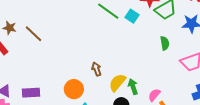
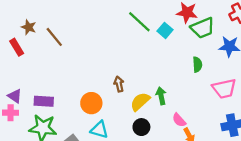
green arrow: (133, 87) -> (161, 96), moved
pink semicircle: (154, 95) -> (179, 120), turned -88

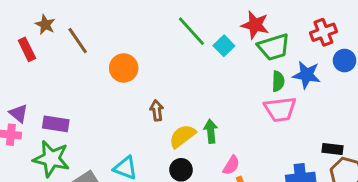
green semicircle: (197, 65) -> (278, 81), moved
pink trapezoid: (224, 89) -> (280, 109), moved
orange circle: (91, 103) -> (124, 68), moved
pink semicircle: (179, 120) -> (231, 165), turned -112

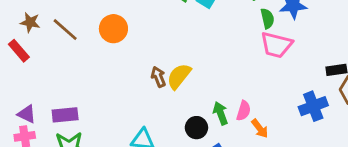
orange circle: (124, 68) -> (113, 29), moved
pink trapezoid: (280, 109) -> (276, 45), turned 36
green arrow: (211, 131) -> (220, 113), moved
yellow semicircle: (182, 136) -> (179, 76), moved

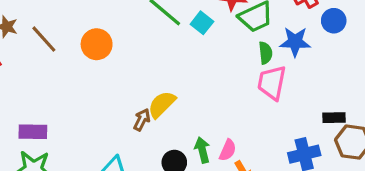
pink trapezoid: (276, 45) -> (272, 83), turned 80
brown arrow: (158, 77) -> (142, 120), moved, turned 42

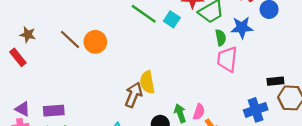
brown line: (44, 39) -> (70, 39), moved
yellow semicircle: (162, 104) -> (147, 82), turned -50
brown arrow: (142, 120) -> (134, 95), size x1.5

